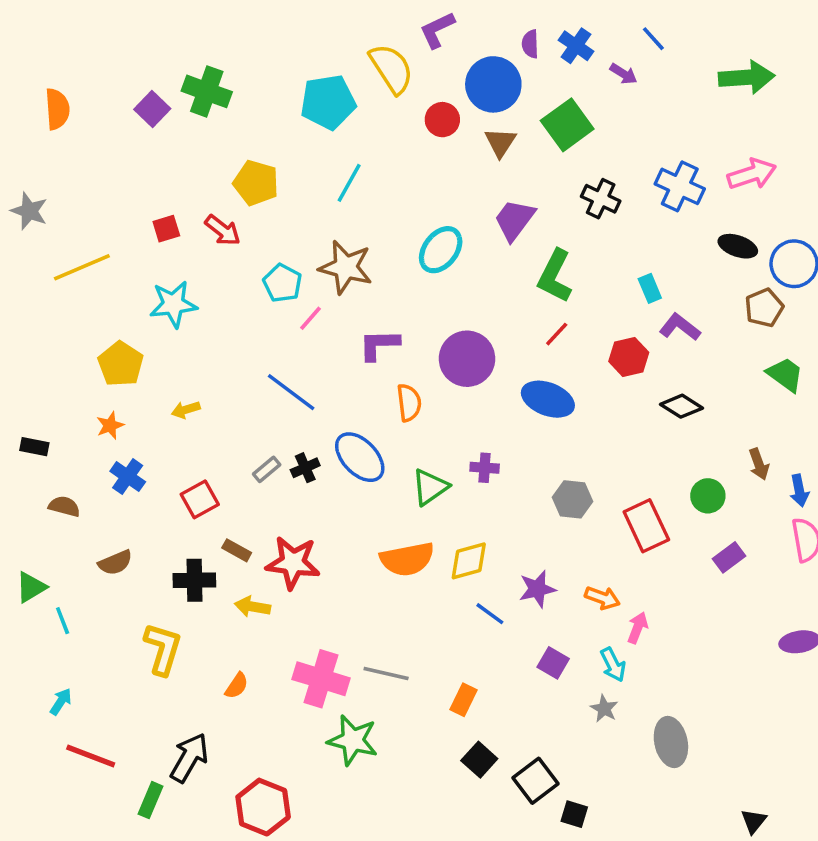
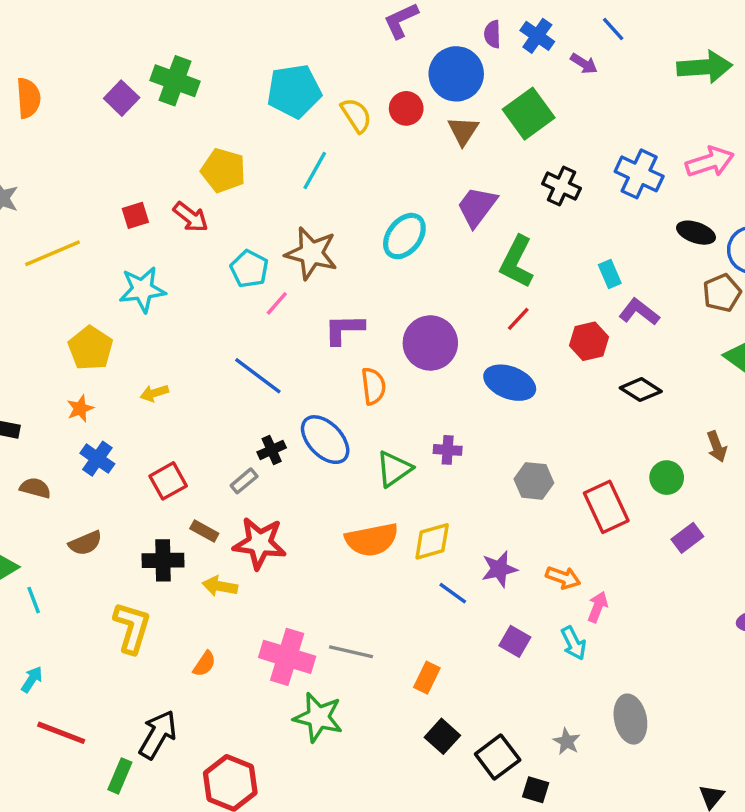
yellow semicircle: (391, 69) -> (356, 115), moved, size x0.7
gray rectangle: (267, 469) -> (244, 481), moved
gray star: (604, 709) -> (567, 741), moved

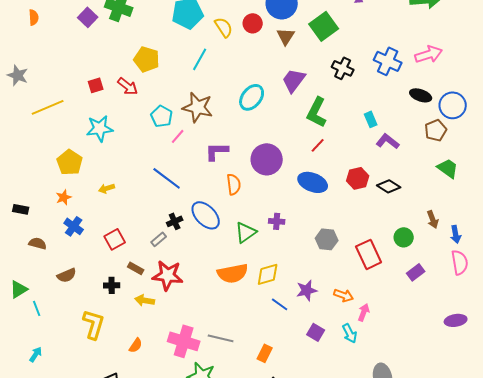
orange semicircle: (28, 98) -> (34, 17), size x0.7
red hexagon: (589, 341) -> (358, 178), moved
black cross: (163, 560) -> (112, 285), size x0.7

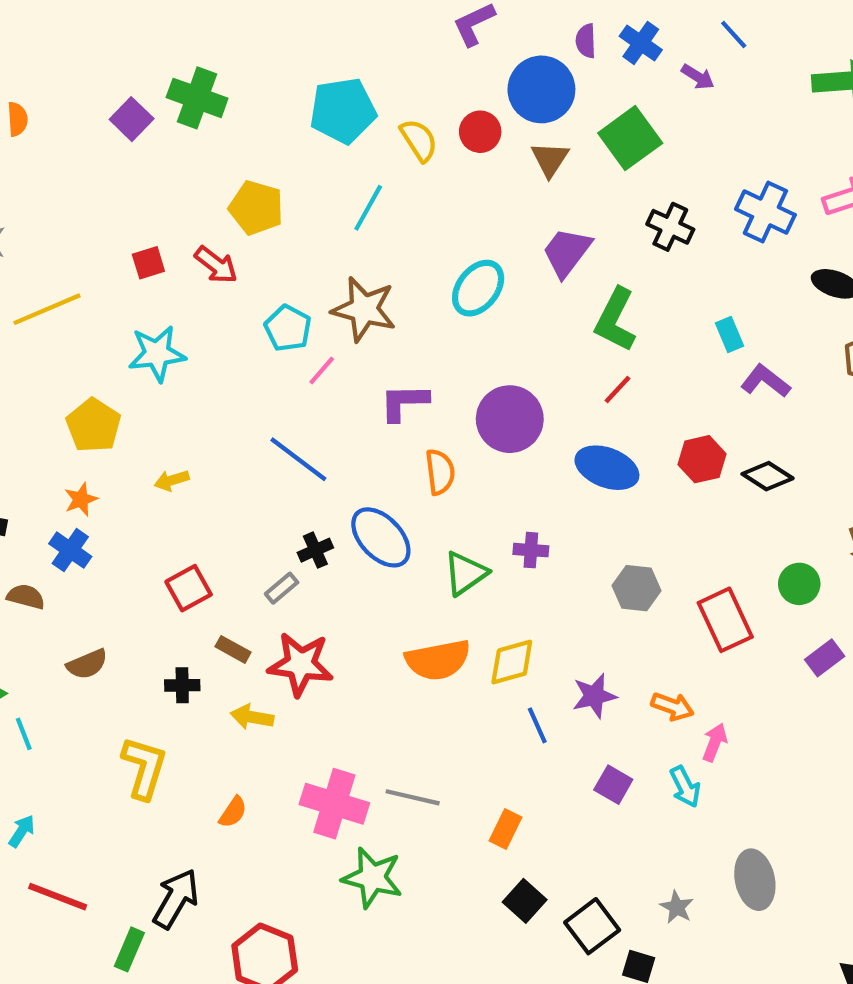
blue cross: (74, 226) -> (70, 550), moved
blue line: (280, 304) -> (537, 725), turned 30

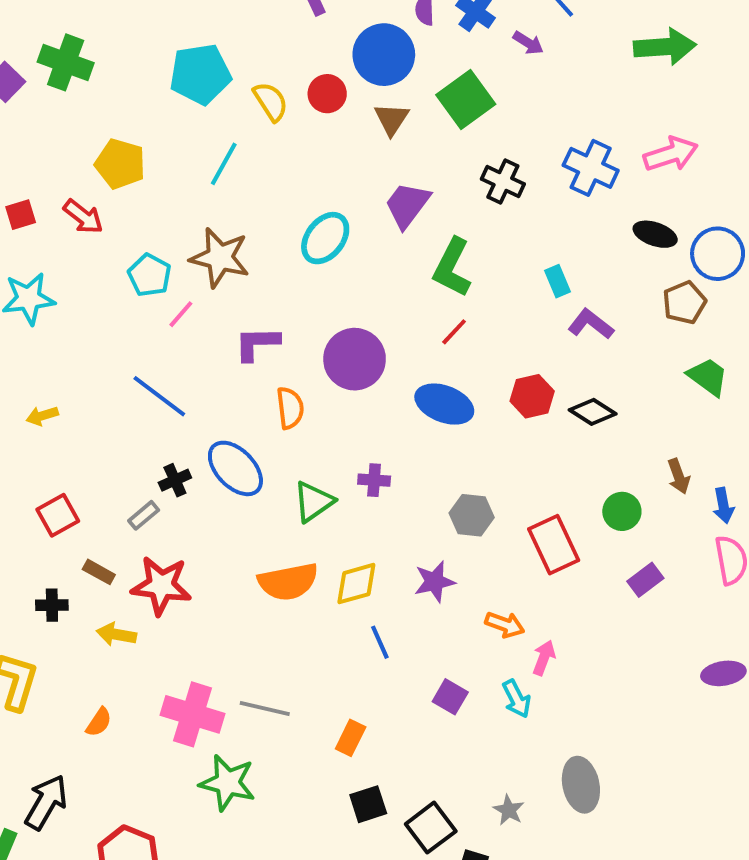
purple star: (594, 696) -> (435, 582), moved
black square: (525, 901) -> (368, 804), turned 30

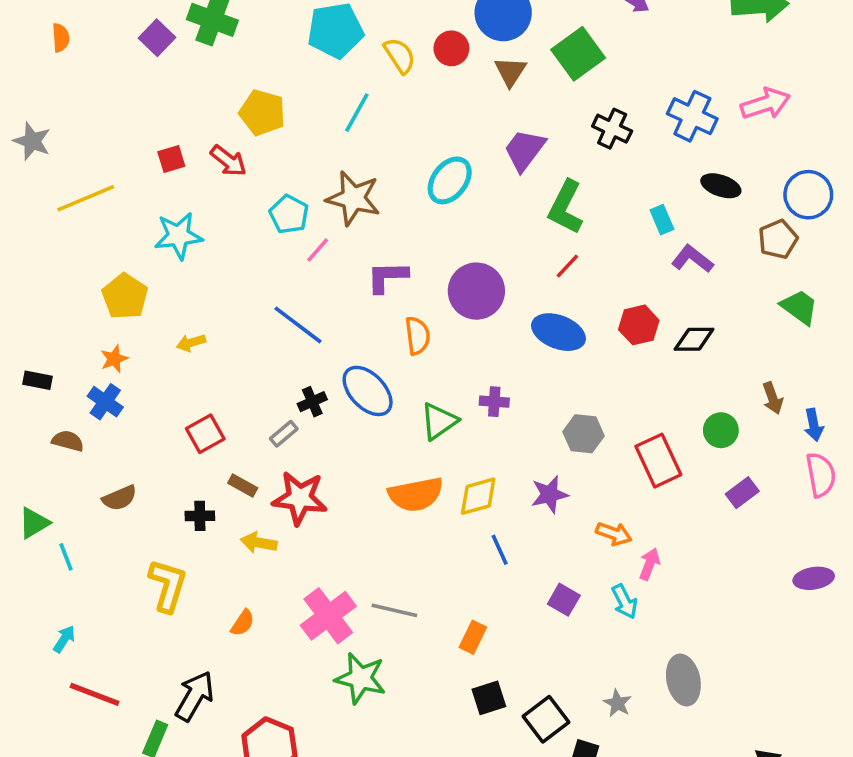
black ellipse: (655, 234) -> (721, 186), moved
black diamond: (593, 412) -> (694, 339), turned -33
pink cross: (192, 714) -> (328, 616), turned 36

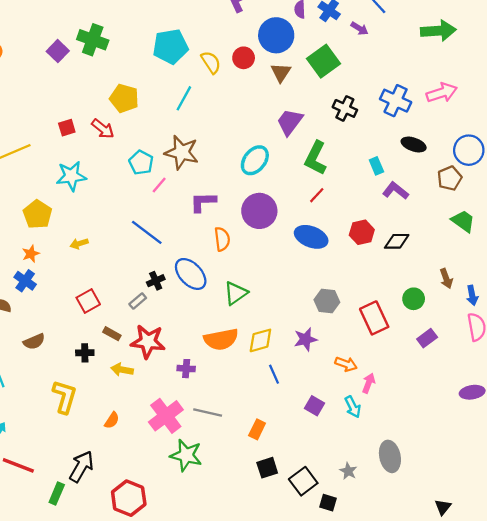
cyan ellipse: (450, 180) -> (255, 160), moved
purple cross: (494, 402) -> (186, 369), moved

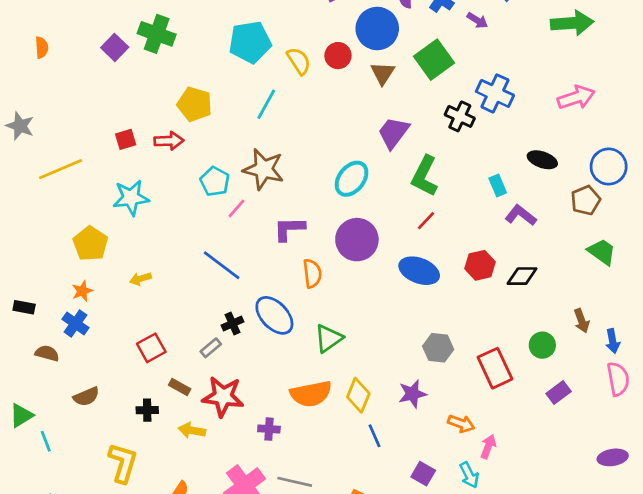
blue cross: (396, 101) -> (495, 93), moved
red arrow: (103, 129) -> (169, 141), turned -40
yellow diamond: (260, 340) -> (358, 395), turned -52

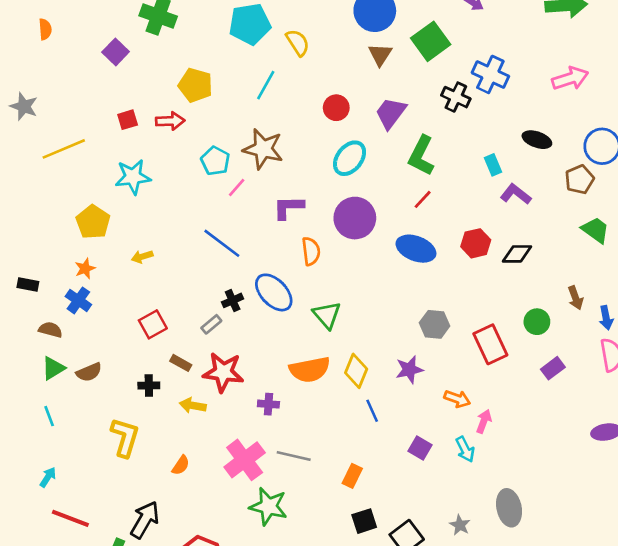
purple square: (115, 47) -> (116, 52), moved
red circle: (338, 56) -> (336, 108), moved
green triangle: (329, 338) -> (327, 315), turned -36
green triangle: (21, 415) -> (53, 368), moved

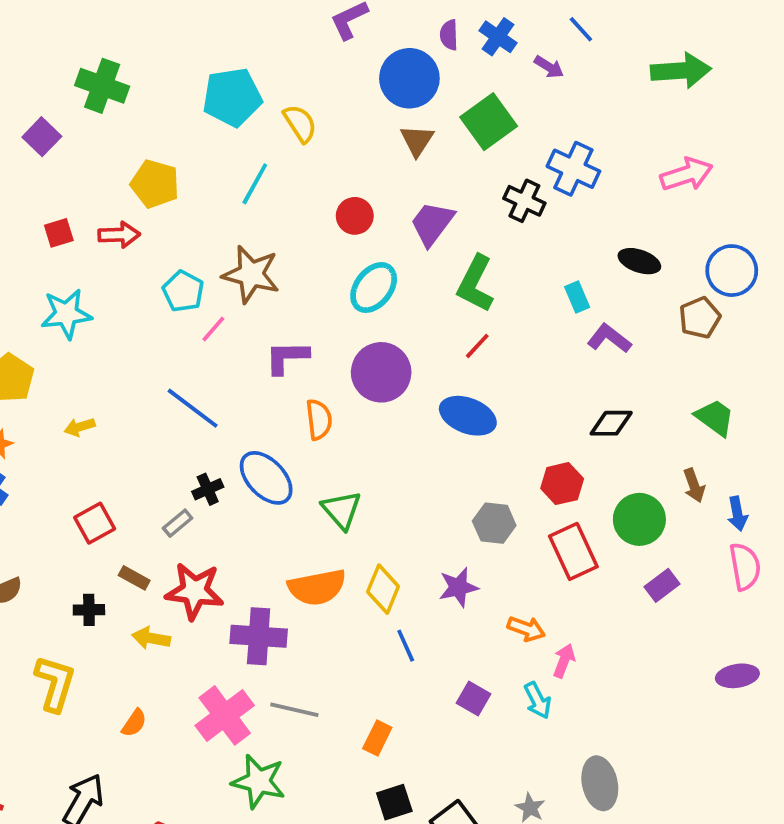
green trapezoid: (595, 230) -> (715, 418), moved
red hexagon: (476, 243) -> (562, 484), moved
green circle: (537, 322) -> (639, 519), size x1.4
purple cross: (268, 404) -> (259, 636), size x1.8

